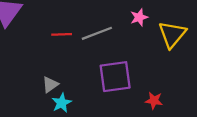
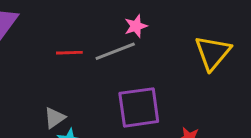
pink star: (139, 17) -> (136, 26), moved

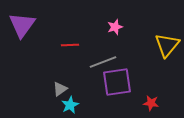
gray line: (115, 51) -> (103, 62), moved

